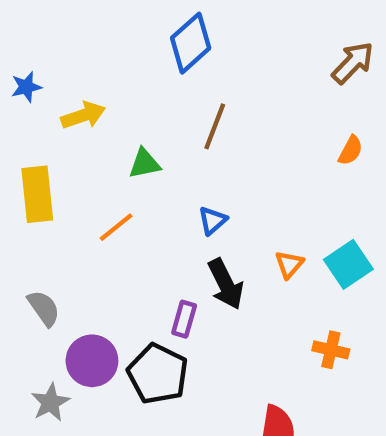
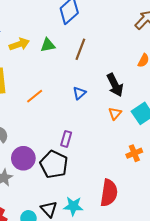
green triangle: (145, 164) -> (48, 45), moved
black arrow: (226, 284) -> (115, 85), moved
orange cross: (331, 350) -> (134, 153), turned -35

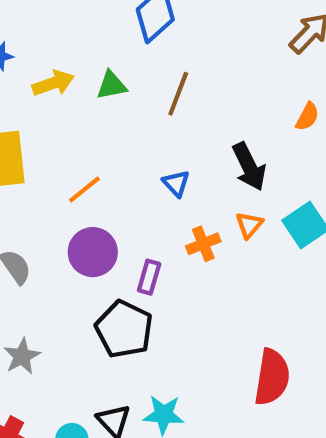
blue triangle: (79, 93) -> (176, 183), turned -32
orange cross: (134, 153) -> (203, 244), moved
purple circle: (23, 158) -> (93, 252), moved
red semicircle: (109, 193) -> (272, 377), moved

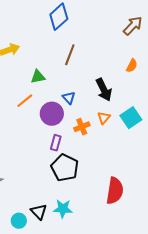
green triangle: (112, 85) -> (38, 77), moved
purple circle: (93, 252) -> (52, 114), moved
black pentagon: (124, 329) -> (65, 168), moved

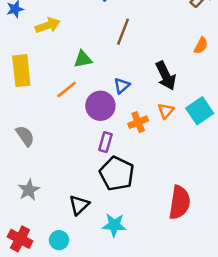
blue triangle: (69, 98) -> (122, 86), turned 32
black triangle: (39, 212) -> (79, 205), moved, turned 30

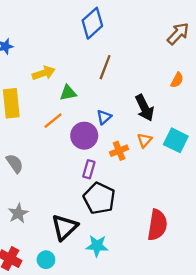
yellow arrow: (48, 25) -> (44, 73), moved
cyan square: (200, 111) -> (176, 140), turned -30
black triangle: (79, 205) -> (65, 227), size x1.4

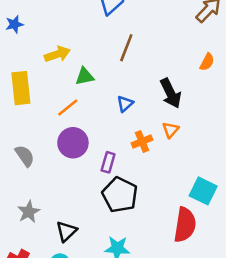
purple circle: (84, 136) -> (73, 143), moved
cyan square: (176, 140) -> (203, 191), moved
black triangle: (65, 227) -> (66, 231), moved, size x0.7

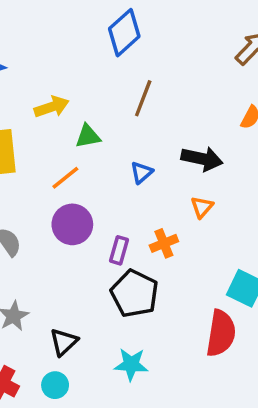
black arrow: (171, 93) -> (202, 159), turned -52
orange cross: (142, 141) -> (164, 243), moved

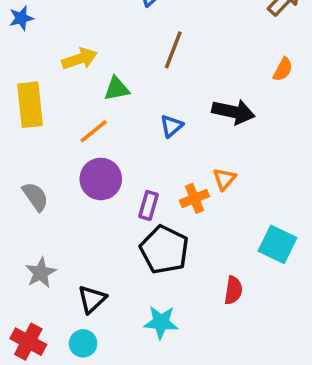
orange triangle: (202, 207) -> (225, 179), moved
red semicircle: (221, 333) -> (233, 290), moved, size x0.6

